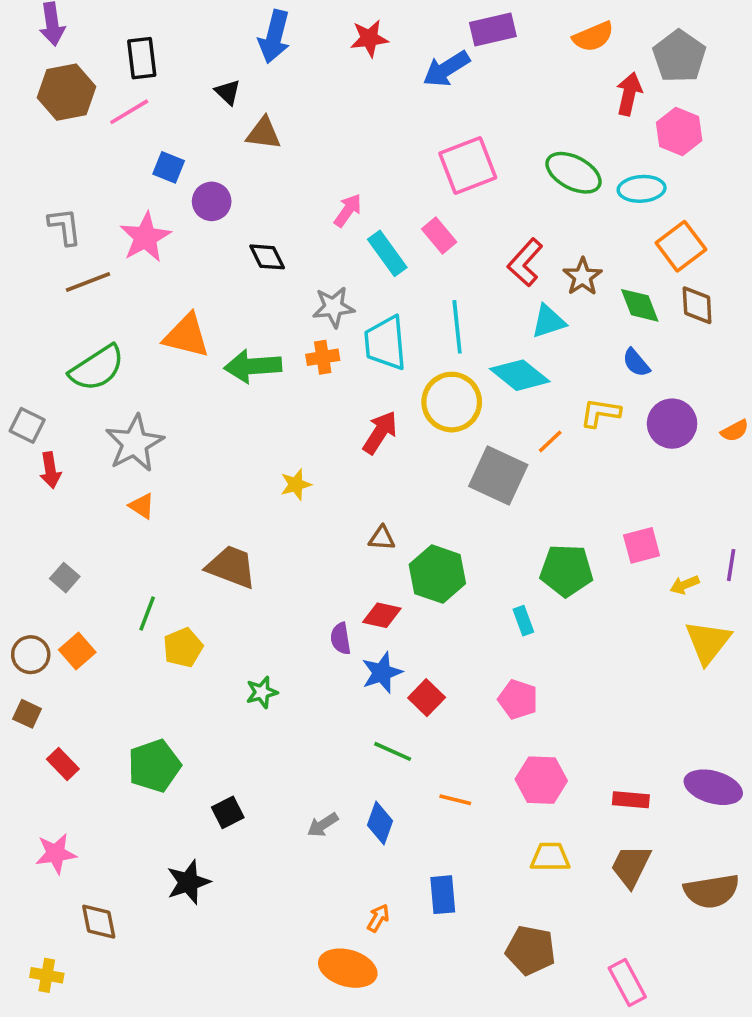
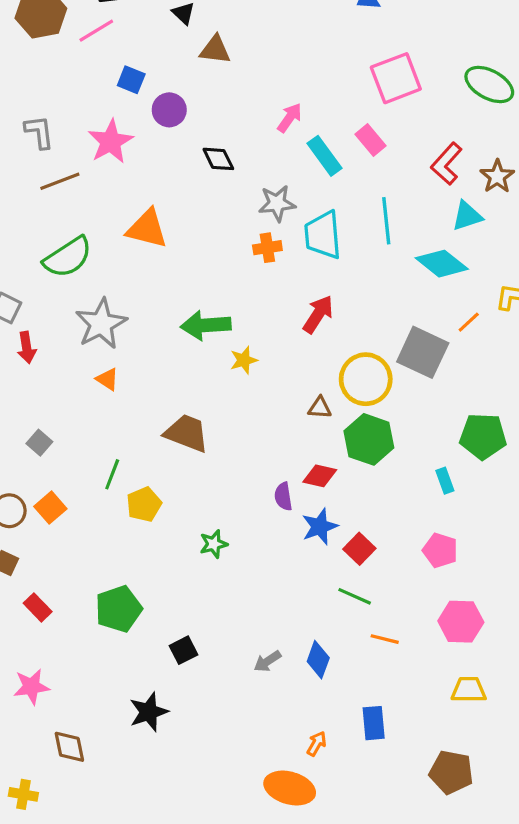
green arrow: (253, 366) -> (206, 325), moved
yellow circle: (452, 402) -> (366, 379), moved
green line: (393, 751) -> (355, 596), moved

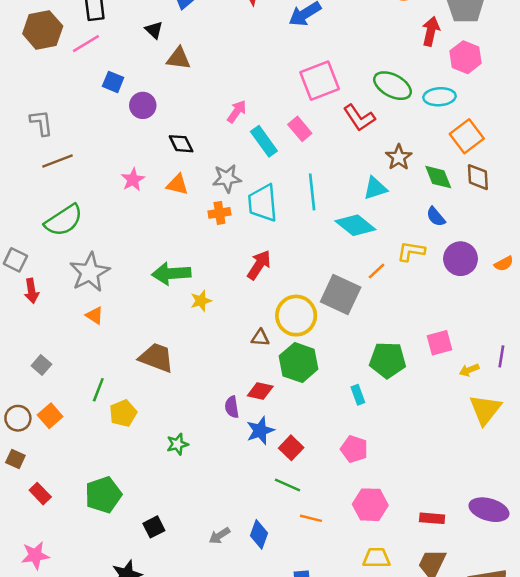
pink star: (111, 142) -> (133, 180), moved, size x0.7
red L-shape: (447, 164) -> (359, 118), moved, turned -76
orange triangle: (147, 229) -> (177, 185), moved, size x0.7

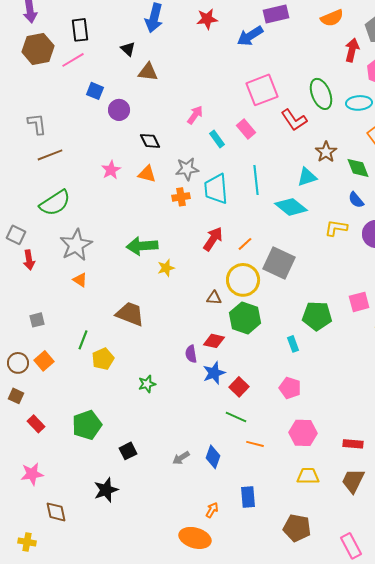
green ellipse: (393, 86) -> (321, 94), turned 40
cyan rectangle: (264, 141) -> (217, 139), size x0.7
orange line: (376, 271) -> (245, 244), moved
gray square: (41, 365) -> (37, 320), turned 35

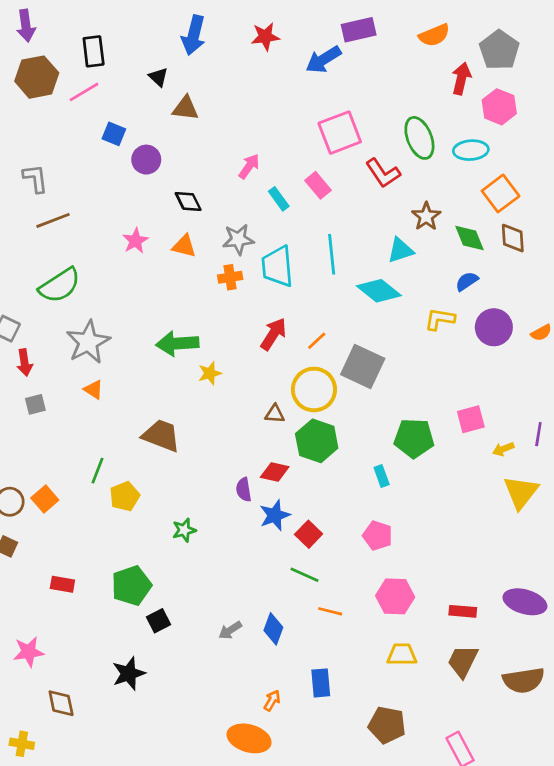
blue semicircle: (356, 200) -> (467, 281), turned 96
gray square: (37, 320) -> (35, 404), moved
red rectangle: (36, 424) -> (62, 584), moved, turned -36
green pentagon: (87, 425) -> (131, 586), moved

